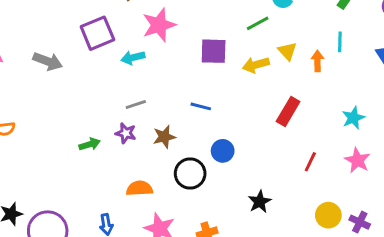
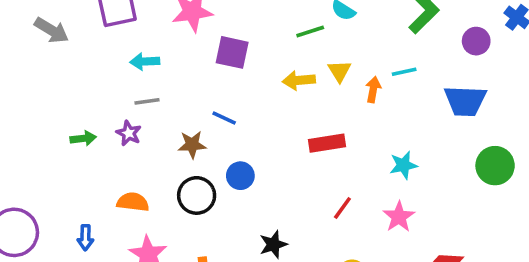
cyan line: (340, 42) -> (404, 72), turned 66
purple square: (214, 51) -> (232, 52), moved
cyan arrow: (133, 58) -> (145, 61), moved
red rectangle: (288, 111) -> (327, 143), turned 40
brown star: (164, 137) -> (192, 145), moved

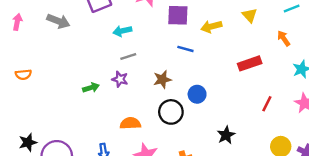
yellow arrow: (299, 80) -> (211, 27), moved
orange arrow: (373, 90) -> (284, 38), moved, turned -35
blue line: (224, 118) -> (185, 49), moved

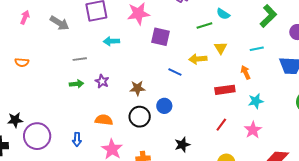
yellow arrow: (211, 27) -> (198, 59), moved
blue line: (185, 49) -> (175, 72), moved
gray line: (128, 56) -> (80, 59), moved
red rectangle: (250, 63) -> (225, 90), moved

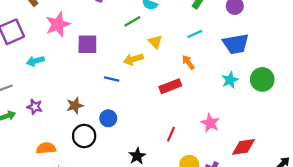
cyan star: (256, 101) -> (230, 80), moved
red line: (221, 125) -> (171, 134), moved

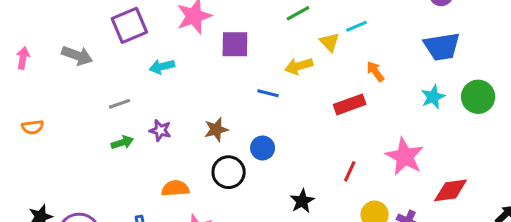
cyan line: (195, 34) -> (356, 26), moved
pink star: (210, 123) -> (405, 156), size x1.4

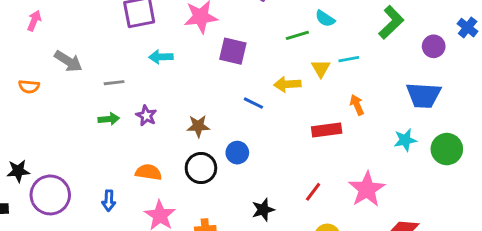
gray arrow: (77, 56) -> (68, 61), moved

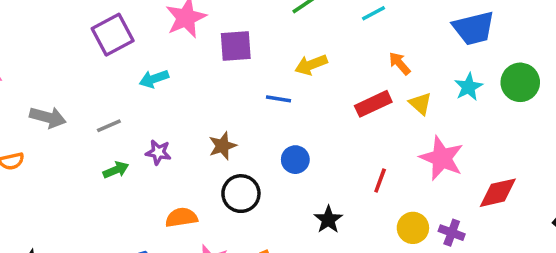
yellow triangle: (321, 68) -> (420, 104), moved
blue circle: (237, 153) -> (295, 160), moved

